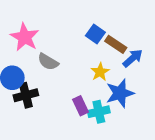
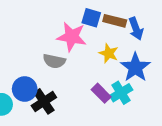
pink star: (25, 37) -> (72, 37), moved
blue arrow: (133, 58) -> (136, 29), turned 130

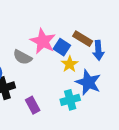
blue square: (91, 18) -> (62, 47), moved
blue star: (135, 67) -> (88, 82), turned -30
purple rectangle: (101, 93) -> (33, 105), moved

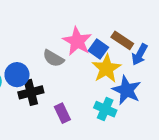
blue arrow: (98, 50) -> (140, 54), turned 30
yellow star: (70, 64) -> (106, 69), size x1.5
cyan cross: (70, 100) -> (105, 109), turned 36

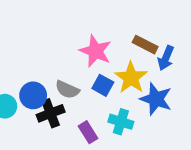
blue square: (98, 49) -> (103, 85), moved
gray semicircle: (53, 58) -> (67, 90), moved
cyan cross: (105, 109) -> (121, 122), moved

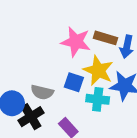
pink star: (95, 51) -> (76, 42), moved
cyan cross: (121, 122) -> (98, 99), moved

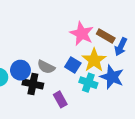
black cross: (31, 117) -> (33, 84), turned 30

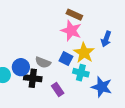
brown rectangle: (106, 36) -> (74, 15), moved
blue star: (112, 77) -> (102, 87), moved

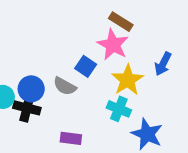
blue square: (66, 59) -> (86, 66), moved
black cross: (33, 78) -> (27, 108), moved
purple rectangle: (58, 89) -> (71, 138), moved, turned -56

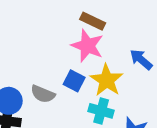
blue arrow: (163, 64) -> (141, 59), turned 110
blue square: (86, 66) -> (74, 81), moved

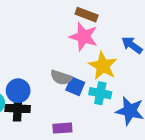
blue square: (74, 81) -> (75, 86), moved
gray semicircle: (43, 94) -> (61, 78), moved

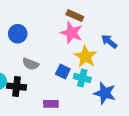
gray semicircle: (61, 78) -> (31, 64), moved
blue circle: (18, 91) -> (18, 34), moved

